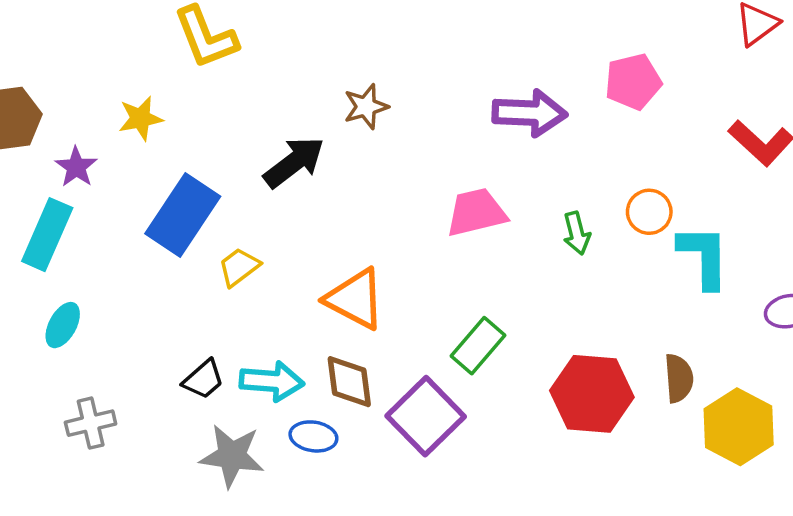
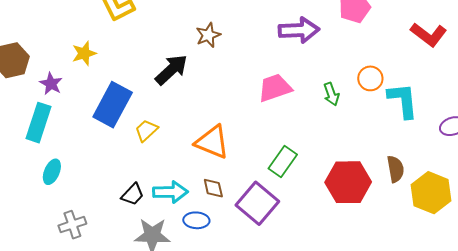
brown diamond: (349, 382) -> (213, 188), size x0.7

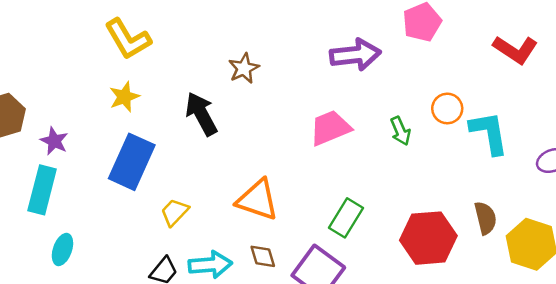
yellow star: (84, 53) -> (124, 97), moved
black arrow: (171, 70) -> (201, 114), turned -72
yellow trapezoid: (146, 130) -> (175, 212), moved

